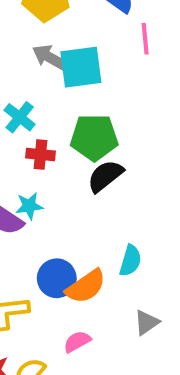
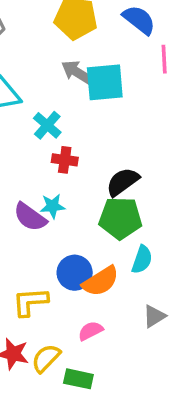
green pentagon: (94, 137) -> (120, 218), moved

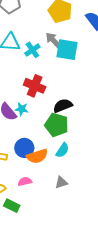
cyan cross: (47, 125) -> (32, 50), moved
red cross: (65, 160) -> (35, 86), size x1.5

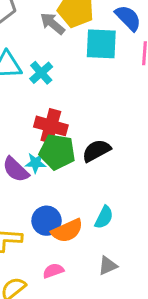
gray arrow: (53, 40) -> (52, 24), moved
cyan square: (67, 50) -> (101, 44), moved
green pentagon: (57, 125) -> (57, 152), moved

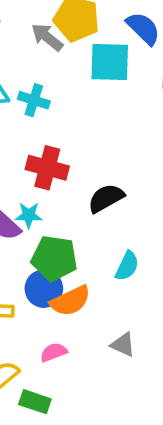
cyan cross: (41, 73) -> (34, 100), turned -30
green pentagon: (57, 152) -> (54, 258), moved
cyan semicircle: (104, 217) -> (127, 266), moved
gray triangle: (108, 266) -> (123, 345), turned 50

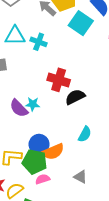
cyan square: (110, 62) -> (81, 23), turned 30
red cross: (47, 168) -> (59, 80), moved
green pentagon: (54, 258) -> (35, 162), moved

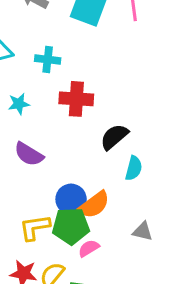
cyan cross: (39, 42) -> (48, 60), moved
black semicircle: (75, 97) -> (114, 137), moved
cyan star: (33, 104) -> (19, 104), moved

